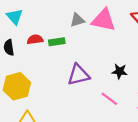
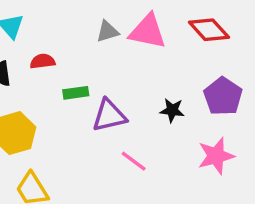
green rectangle: (57, 42) -> (76, 93), moved
pink line: (109, 99) -> (134, 161), moved

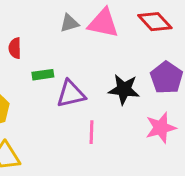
red semicircle: (43, 61) -> (15, 48), turned -84
black star: (172, 110) -> (124, 89), size x1.5
pink line: (134, 161) -> (91, 132), turned 55

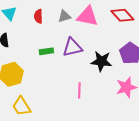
red semicircle: (15, 48) -> (38, 16), moved
purple triangle: (71, 94) -> (72, 47), moved

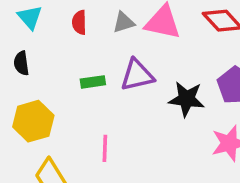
pink line: (79, 90) -> (105, 148), moved

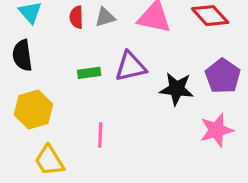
gray triangle: (124, 22) -> (105, 17), moved
black semicircle: (21, 63) -> (22, 55), size x1.4

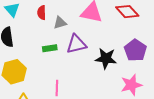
gray triangle: (105, 17) -> (60, 23), moved

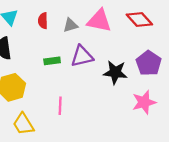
gray triangle: (60, 23) -> (70, 25), moved

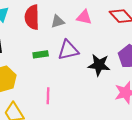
red semicircle: (43, 21) -> (32, 17), size x1.6
pink triangle: (99, 21) -> (84, 17), size x0.7

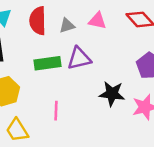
green rectangle: (41, 54) -> (48, 63), size x1.5
black star: (99, 65) -> (112, 94), moved

